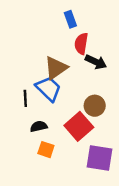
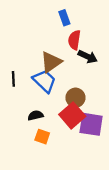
black line: (25, 98) -> (13, 79), moved
brown circle: (95, 106) -> (75, 98), moved
purple square: (100, 158) -> (91, 124), moved

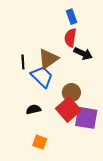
blue rectangle: (64, 18) -> (71, 17), moved
black line: (13, 79) -> (23, 62), moved
orange square: (42, 137) -> (40, 142), moved

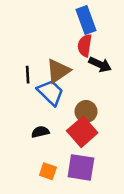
blue rectangle: (71, 17) -> (86, 20), size x1.5
purple square: (86, 118) -> (81, 167), moved

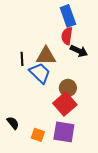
brown triangle: (58, 71) -> (46, 56), turned 35
black semicircle: (40, 132) -> (13, 123), moved, turned 64

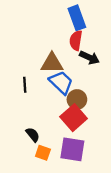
black line: (22, 59) -> (25, 85), moved
blue trapezoid: (40, 73) -> (61, 82), moved
black semicircle: (13, 123) -> (33, 135), moved

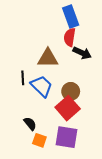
blue trapezoid: (61, 82) -> (42, 86), moved

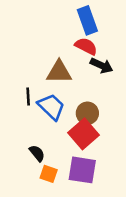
red semicircle: (70, 37) -> (86, 46), turned 108

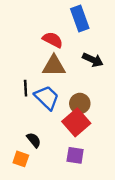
red semicircle: (86, 46) -> (53, 40), moved
purple square: (82, 170) -> (75, 155), size x0.7
orange square: (49, 174) -> (21, 159), moved

